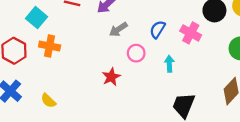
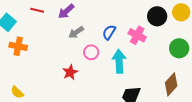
cyan arrow: (169, 64) -> (119, 61), size x1.6

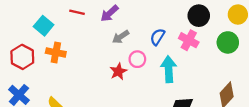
black circle: (157, 16) -> (199, 16), moved
green circle: (179, 48) -> (228, 42), moved
red star: (70, 72) -> (118, 71), moved

